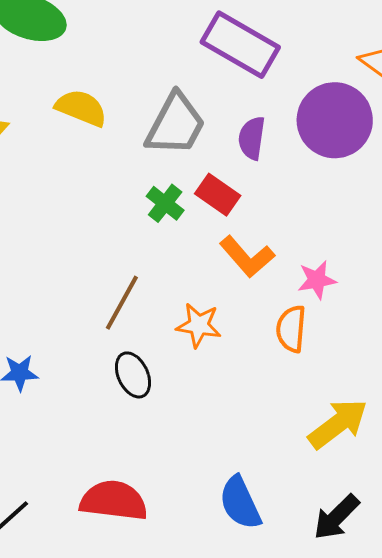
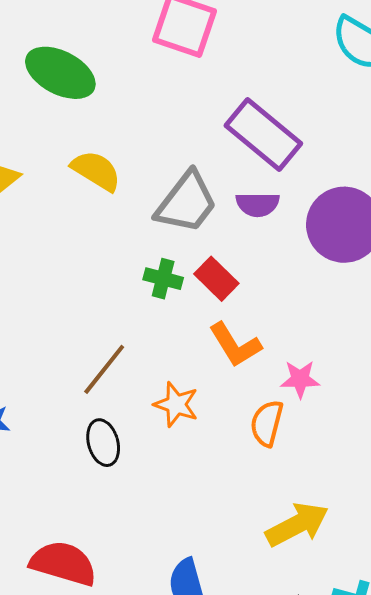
purple semicircle: (252, 138) -> (258, 204), moved, turned -108
green cross: (165, 203) -> (163, 279), turned -33

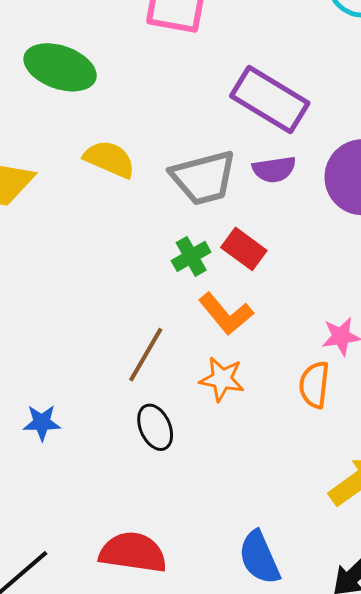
gray trapezoid: (187, 202) -> (203, 178), turned 46
green cross: (163, 279) -> (191, 256), turned -36
orange L-shape: (235, 345) -> (226, 314), moved

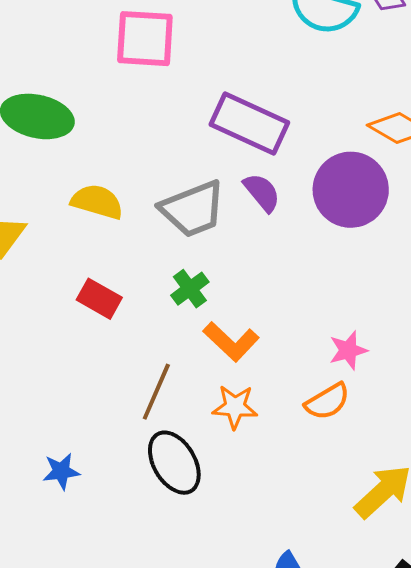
purple semicircle: (274, 169) -> (262, 192), turned -114
red rectangle: (244, 249) -> (99, 299), moved
orange semicircle: (314, 385) -> (327, 401), turned -120
black ellipse: (155, 427) -> (174, 463), size x1.4

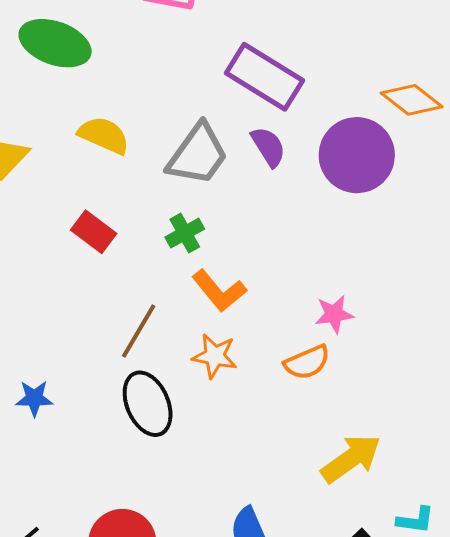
gray trapezoid: (193, 209) -> (198, 155), turned -40

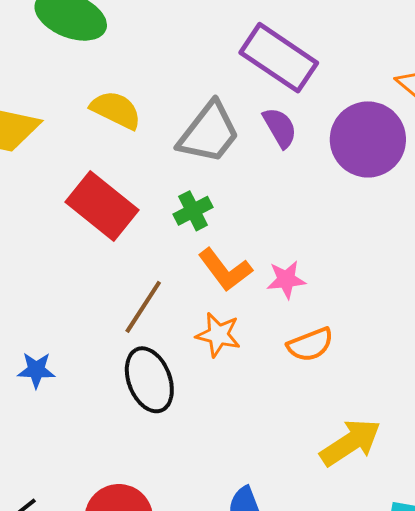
red rectangle: (94, 232) -> (102, 206), size x1.6
pink star: (334, 314) -> (286, 280), moved

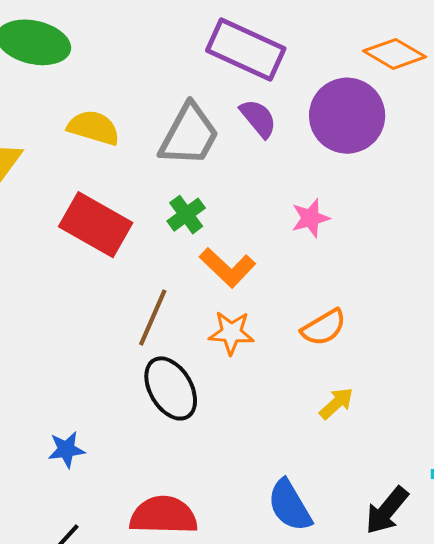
pink star: (286, 280) -> (310, 218), moved
blue star: (36, 370) -> (66, 450), moved
yellow arrow: (350, 443) -> (336, 403), moved, size x0.6

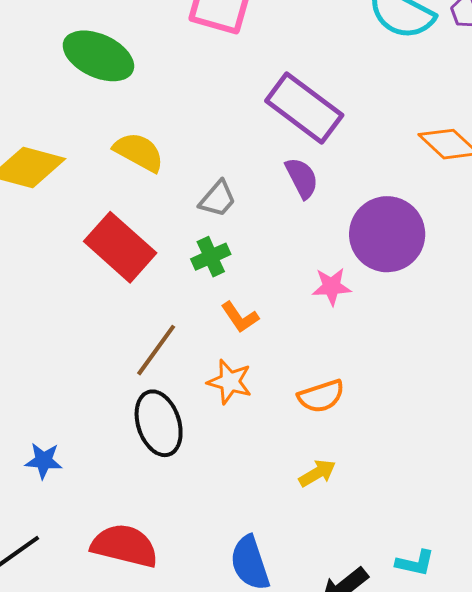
purple circle: (347, 116) -> (387, 234), moved
gray trapezoid: (189, 135) -> (218, 199), moved, size x0.6
orange L-shape: (227, 267) -> (240, 317), size x0.7

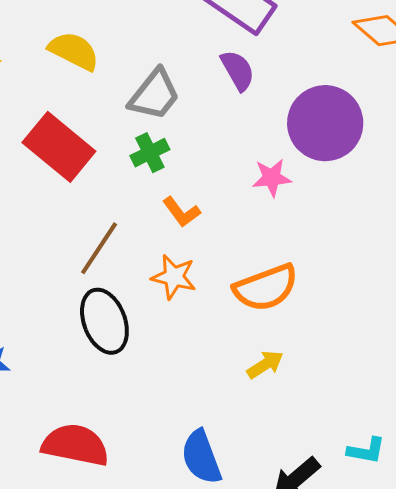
gray trapezoid: (218, 199) -> (154, 95), size x1.4
orange semicircle: (321, 396) -> (266, 288), size x1.4

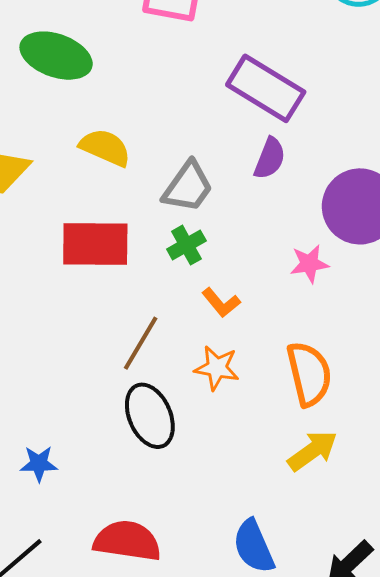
purple semicircle: (238, 70) -> (270, 158), turned 54
red rectangle: (59, 147) -> (95, 244), turned -36
orange semicircle: (266, 288) -> (309, 374), turned -80
yellow arrow: (265, 365) -> (313, 451), size x1.4

